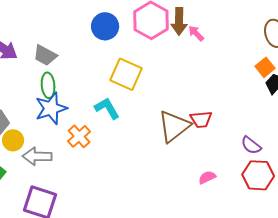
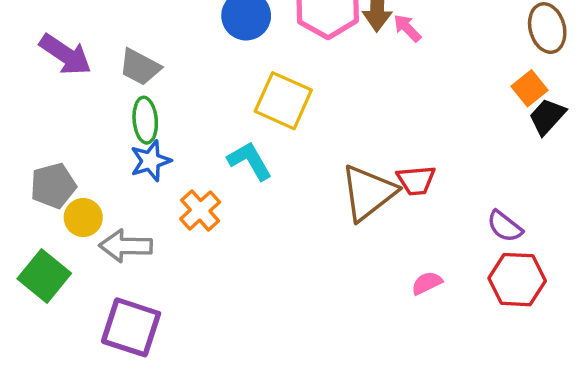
blue star: (51, 108) -> (151, 161), size x0.7

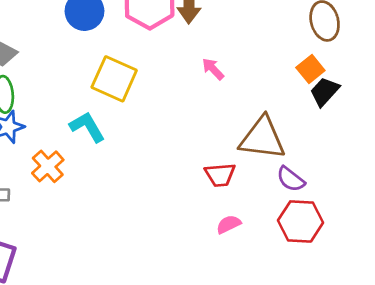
pink arrow: (407, 28) -> (213, 69), moved
red trapezoid: (416, 180) -> (220, 175), moved
brown triangle: (368, 193) -> (262, 138), moved, turned 45

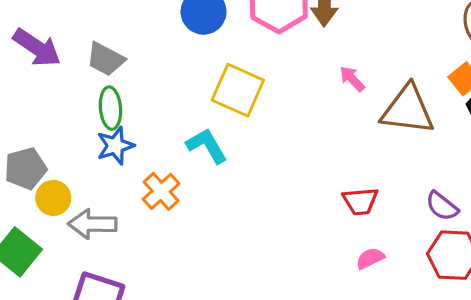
brown triangle: (262, 138) -> (408, 110), moved

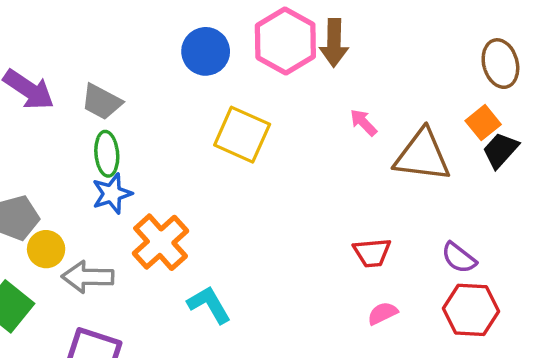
cyan L-shape: (207, 146) -> (209, 305), moved
orange cross: (161, 191) -> (161, 242), size x1.4

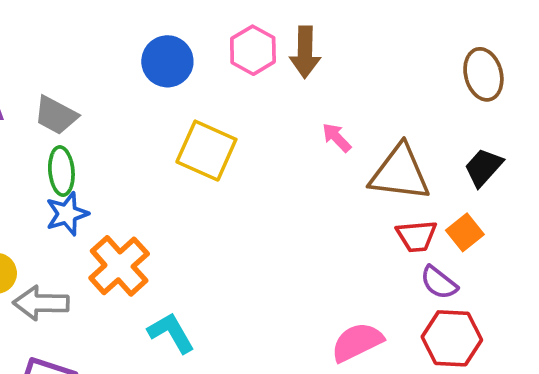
pink hexagon: (285, 41) -> (253, 50), size x0.7
orange square: (483, 123) -> (465, 232), moved
red trapezoid: (372, 253) -> (417, 236), moved
pink semicircle: (383, 313) -> (357, 342), size x1.6

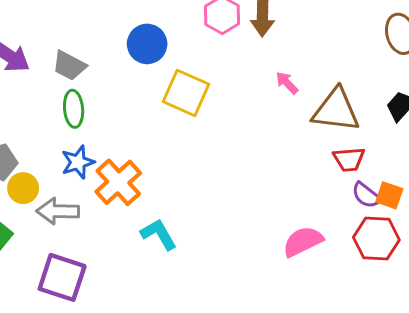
blue circle: (167, 61) -> (147, 44), moved
blue star: (67, 214) -> (78, 162), moved
orange square: (465, 232) -> (389, 195), moved, turned -32

